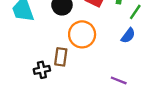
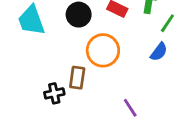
purple line: (119, 80) -> (130, 108), moved, turned 35

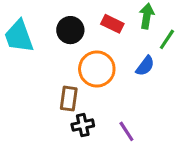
blue semicircle: (159, 52) -> (145, 66), moved
black cross: (54, 93) -> (83, 125), moved

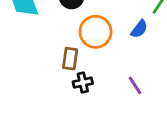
purple line: (126, 131) -> (135, 85), moved

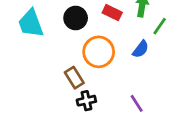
brown rectangle: (70, 59) -> (74, 78), turned -40

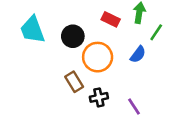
black circle: (76, 18) -> (73, 36), moved
black cross: (86, 101) -> (99, 97), moved

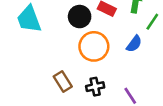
black circle: (73, 36) -> (80, 17), moved
brown rectangle: (74, 82) -> (63, 81), moved

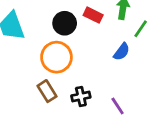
orange circle: (94, 46) -> (56, 57), moved

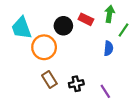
blue semicircle: (122, 52) -> (108, 48), turned -32
orange circle: (56, 57) -> (44, 47), moved

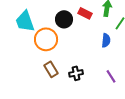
purple line: (105, 91) -> (111, 76), moved

